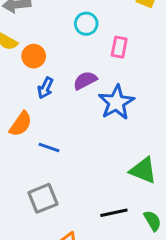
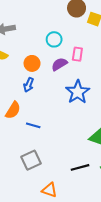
orange circle: (34, 56) -> (32, 63), moved
purple semicircle: (85, 80) -> (59, 64), moved

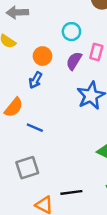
purple semicircle: (59, 64) -> (74, 61), turned -35
black line: (80, 167) -> (71, 192), moved

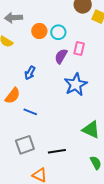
orange circle: (42, 56) -> (39, 31), moved
black line: (71, 192) -> (57, 151), moved

